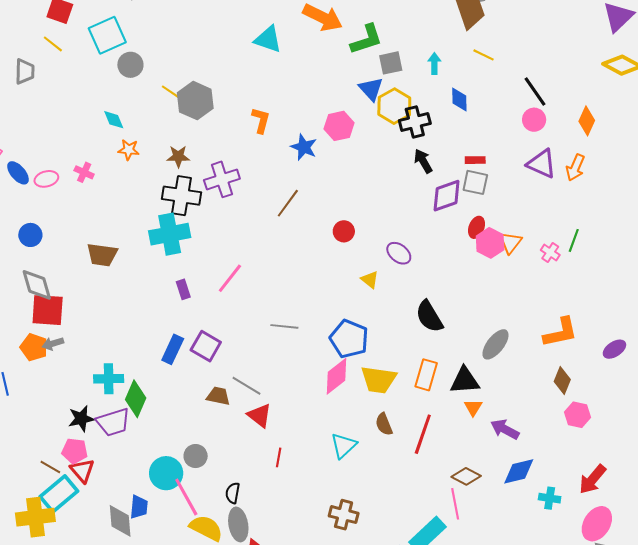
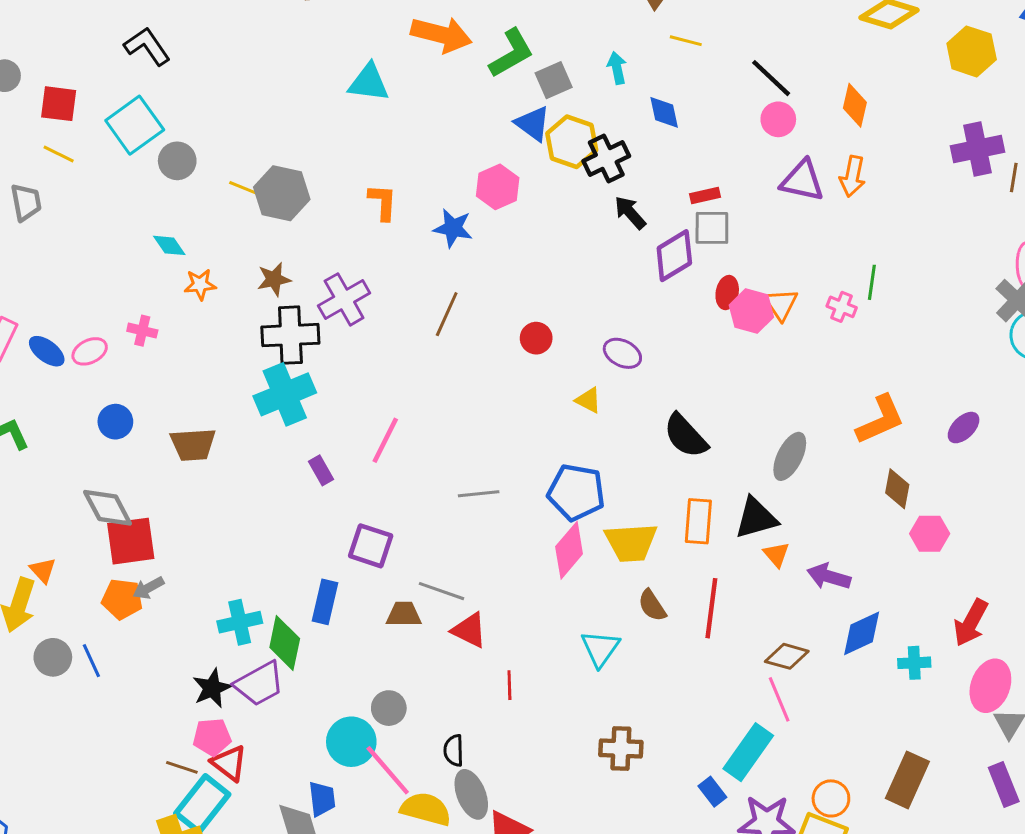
blue circle: (30, 235) -> (115, 422), moved
blue rectangle: (173, 349) -> (325, 602), moved

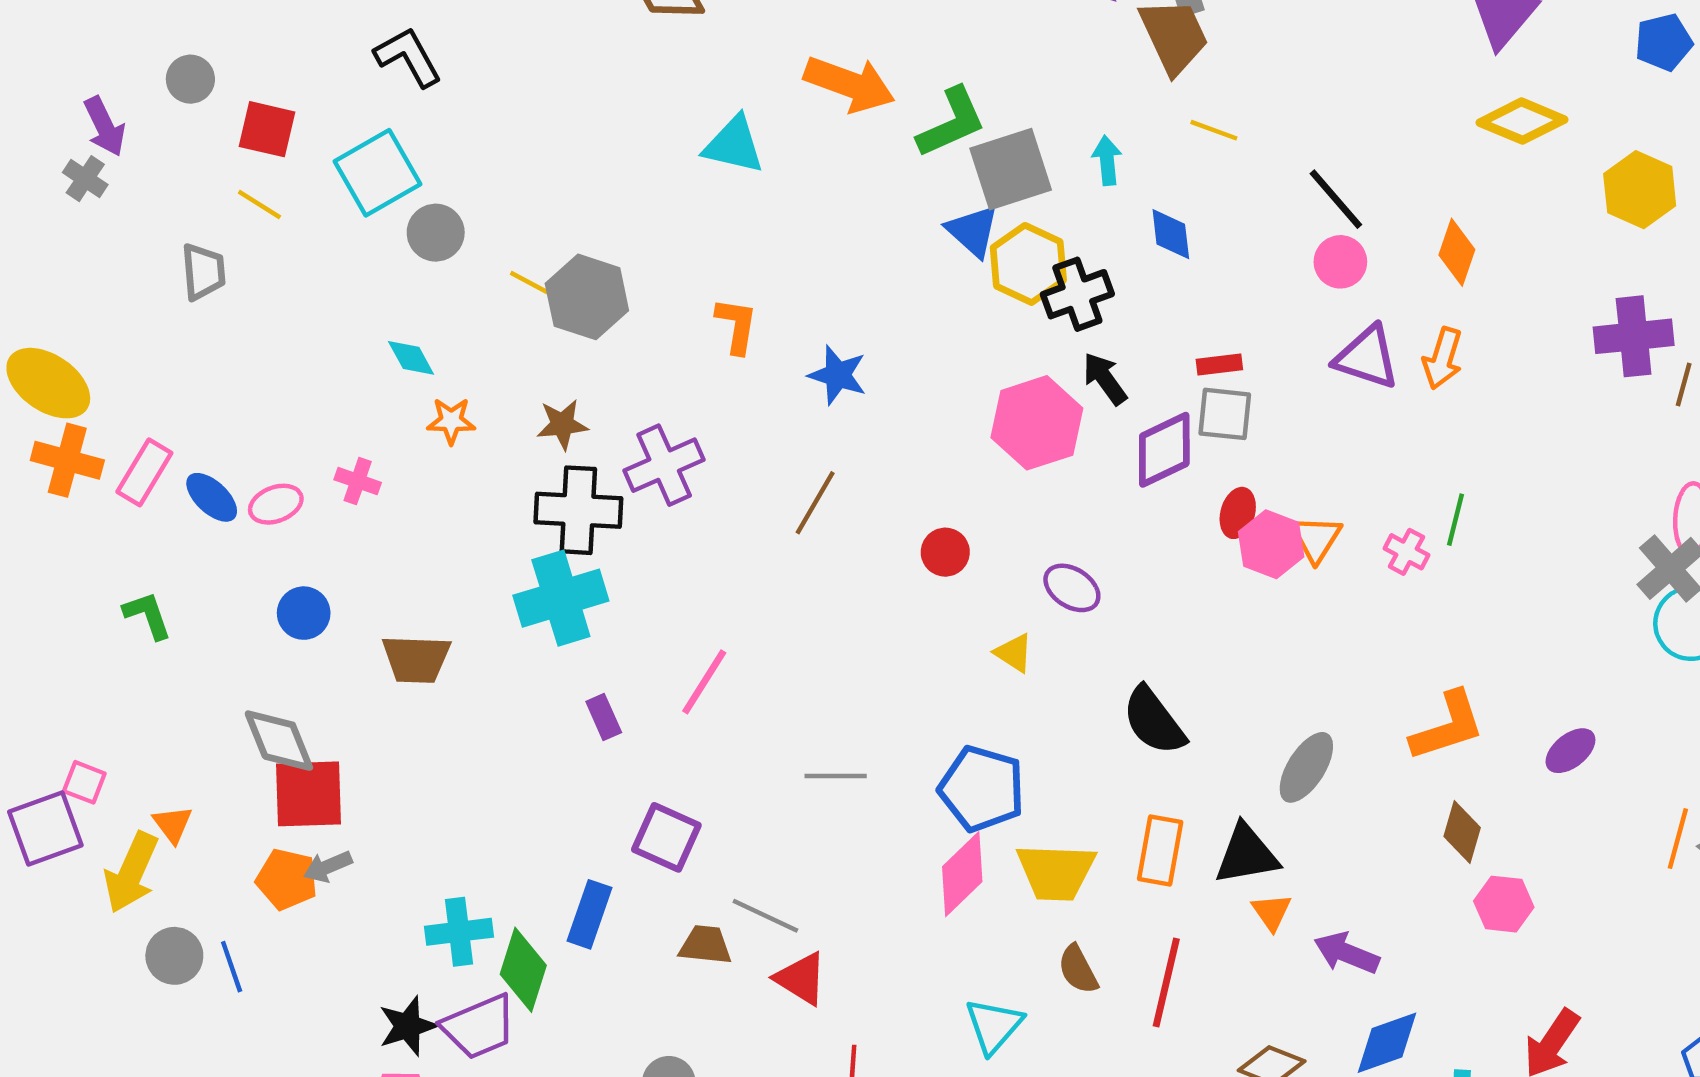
gray square: (554, 80) -> (1011, 169), size x1.5
pink hexagon: (498, 187) -> (1037, 423), moved, size x1.4

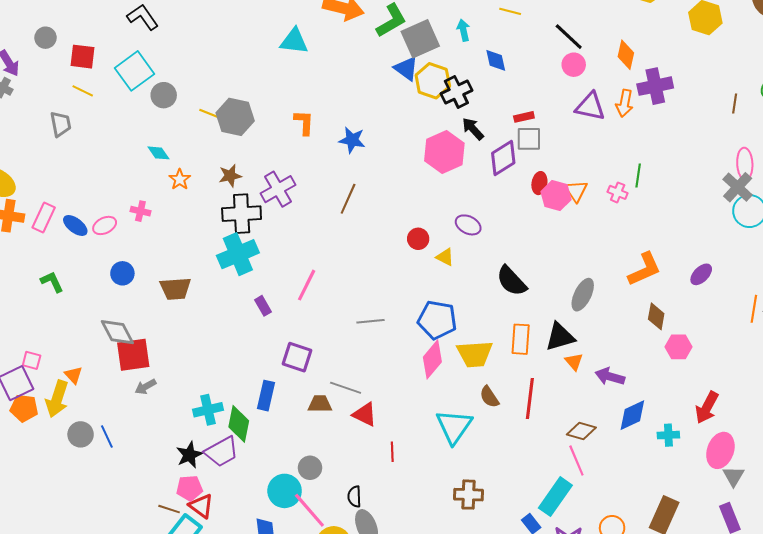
purple cross: (1634, 336) -> (655, 86), moved
orange star: (451, 421) -> (180, 179), turned -30
red circle: (945, 552) -> (418, 239), moved
orange pentagon: (287, 879) -> (24, 408), moved
cyan triangle: (994, 1026) -> (454, 426), size x1.4

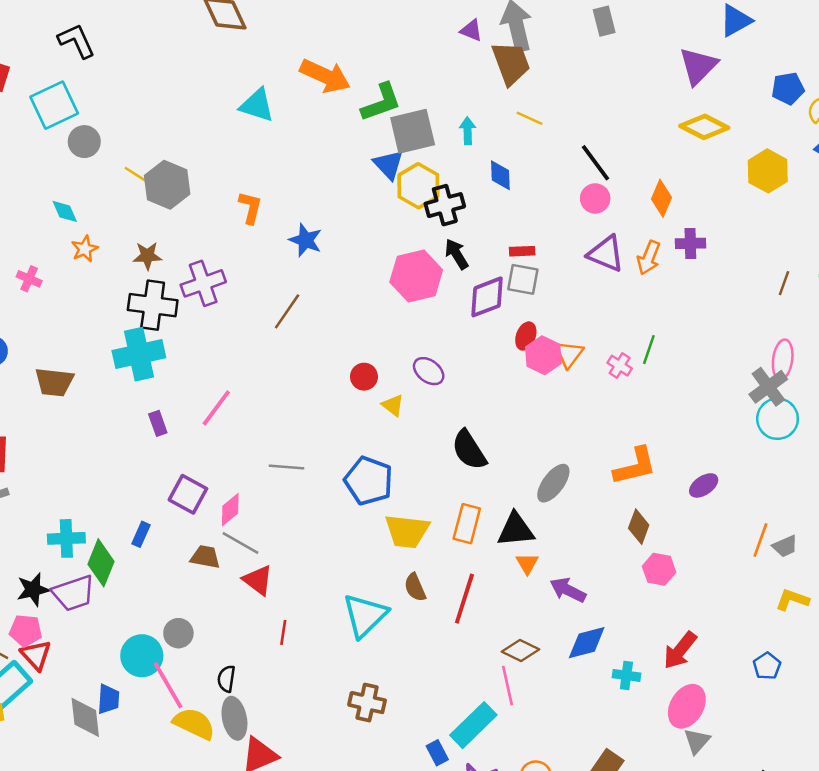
purple cross: (655, 86) -> (690, 243), size x0.7
pink diamond: (432, 359) -> (230, 510), moved, size x0.7
blue rectangle: (266, 396) -> (141, 534), size x0.7

